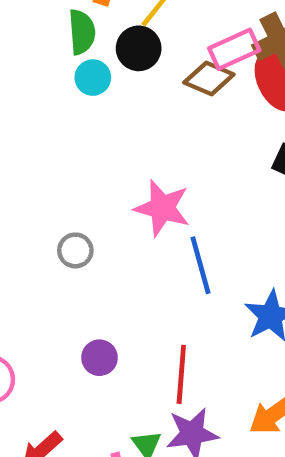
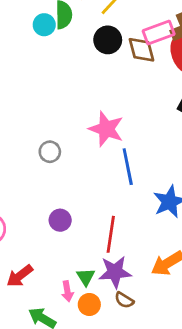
black circle: (139, 48) -> (108, 40), moved
cyan circle: (93, 78) -> (44, 25), moved
brown diamond: (209, 79) -> (141, 50), turned 48

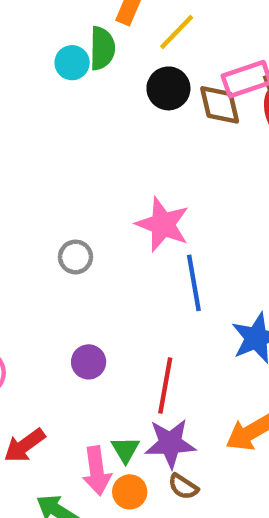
pink arrow: (67, 291) -> (97, 471), size x1.5

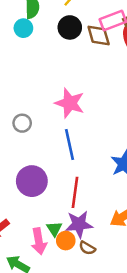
cyan circle: (72, 63) -> (23, 28), moved
blue line: (194, 283) -> (70, 144), moved
purple circle: (89, 362) -> (32, 181), size x1.6
orange circle: (130, 492) -> (66, 241), moved

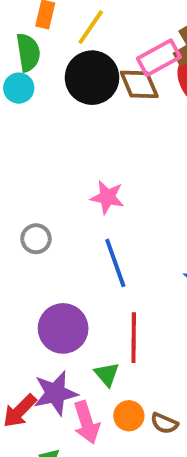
black circle: (70, 27) -> (92, 78), size x1.4
pink star: (70, 103) -> (107, 197), size x0.7
purple star: (79, 224) -> (55, 393), moved
green triangle: (54, 229) -> (107, 374), moved

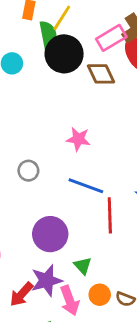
green semicircle: (28, 52) -> (48, 35), moved
brown diamond: (139, 84) -> (101, 74), moved
blue line: (115, 263) -> (86, 186), turned -48
red line: (134, 338) -> (110, 215), moved

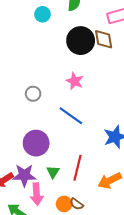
black circle: (64, 54) -> (81, 41), moved
red line: (110, 215) -> (78, 168), moved
orange circle: (100, 295) -> (64, 204), moved

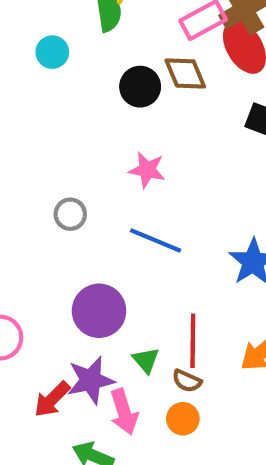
black circle: (81, 41) -> (140, 87), size x0.7
brown semicircle: (77, 204) -> (187, 381), moved

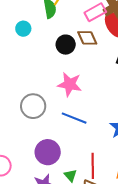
pink star: (147, 170) -> (70, 84), size x1.4
gray circle: (70, 214) -> (33, 106), size x1.6

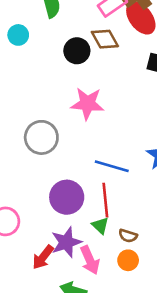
blue line: (74, 118) -> (112, 166), moved
red line: (93, 166) -> (105, 200), moved

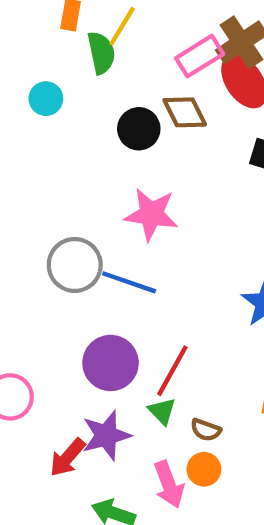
blue line: (112, 166) -> (129, 282), moved
red line: (105, 200) -> (172, 371), turned 32
pink arrow: (90, 260) -> (169, 484), moved

